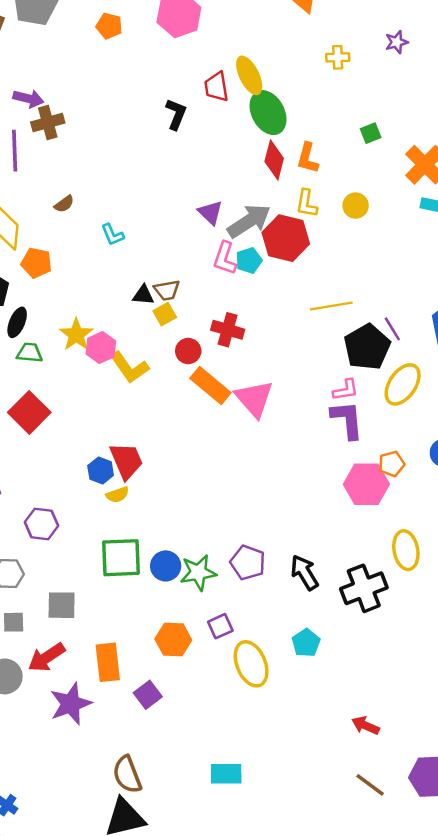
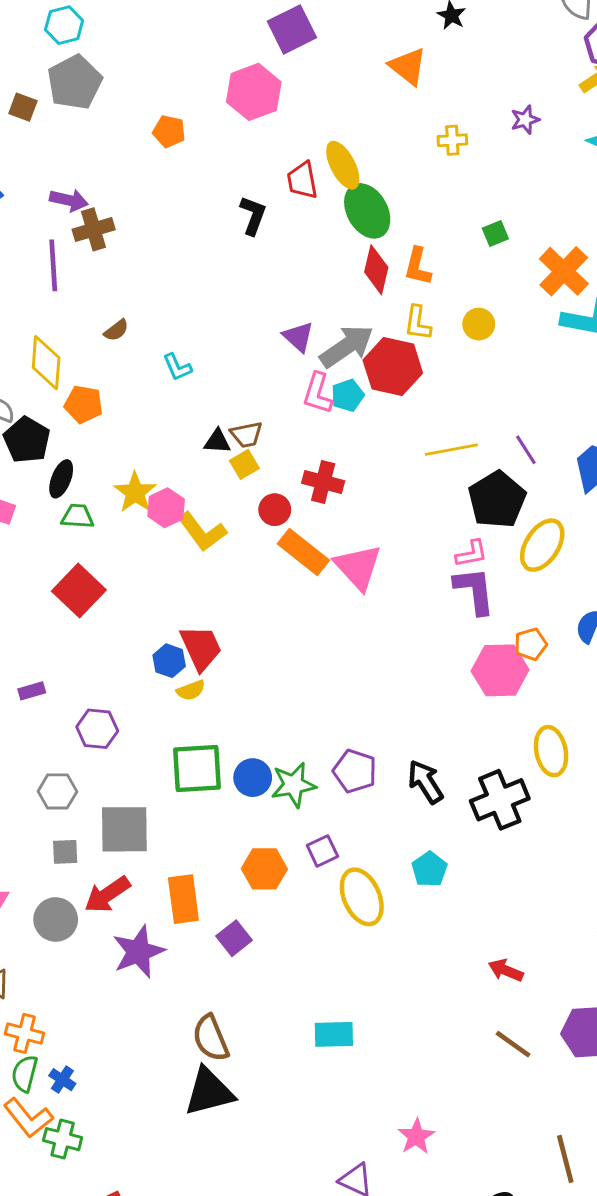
orange pentagon: (109, 26) -> (169, 131), moved
purple line: (392, 329) -> (526, 450), moved
gray square: (62, 605) -> (124, 829), size x1.4

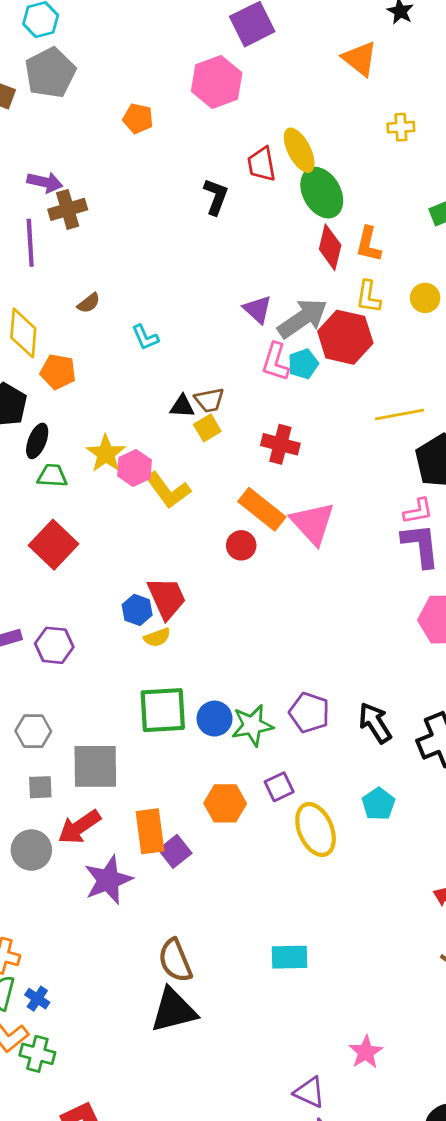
red circle: (275, 510) -> (241, 545), moved
purple hexagon: (97, 729) -> (54, 645), moved
purple square: (234, 938) -> (175, 851), moved

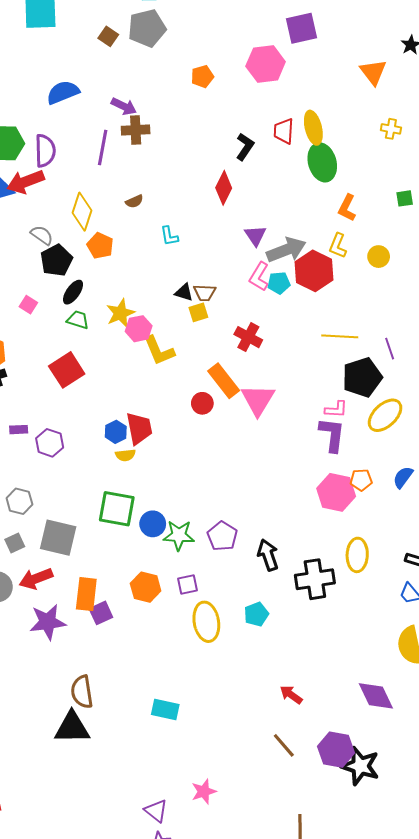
orange pentagon: (138, 118) -> (202, 77), turned 30
red diamond: (330, 247) -> (224, 188), moved
gray square: (40, 787) -> (15, 543), turned -36

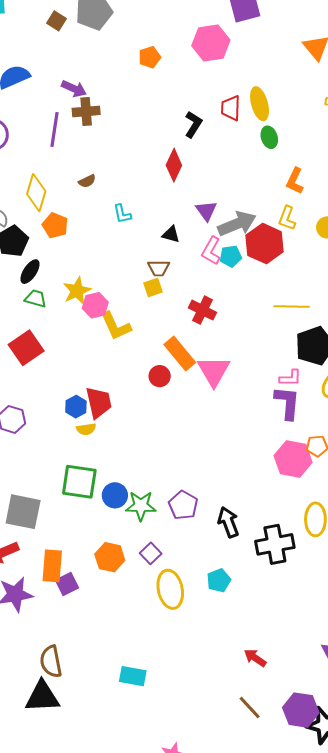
green ellipse: (322, 162) -> (269, 137), size x0.6
black triangle: (184, 292) -> (171, 234), moved
purple square: (187, 584) -> (151, 553), turned -30

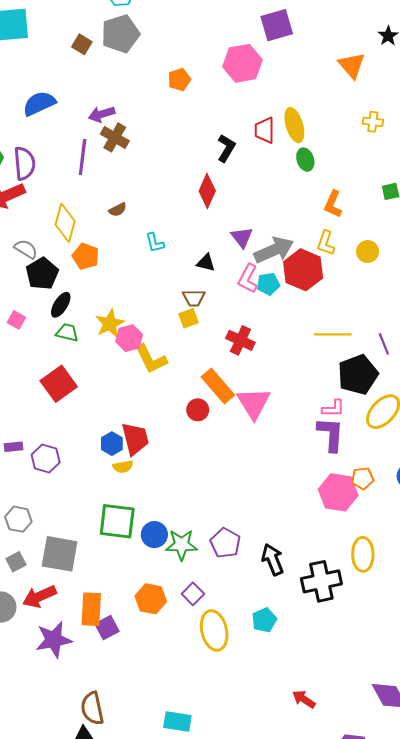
purple arrow: (74, 89) -> (102, 114), turned 140
brown cross: (86, 111) -> (115, 137), turned 36

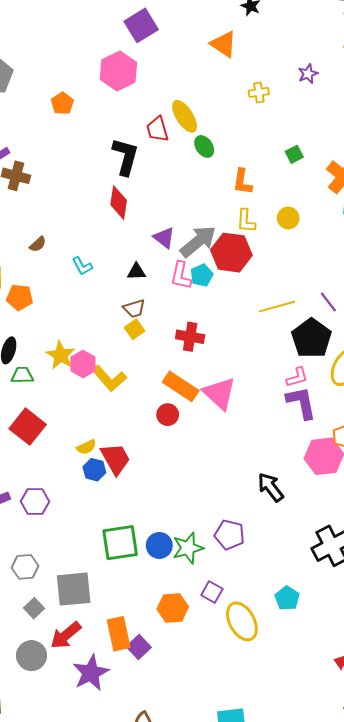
black L-shape: (226, 148) -> (125, 156), size x1.4
yellow semicircle: (123, 467) -> (86, 447), moved
black arrow: (273, 560) -> (271, 487), moved

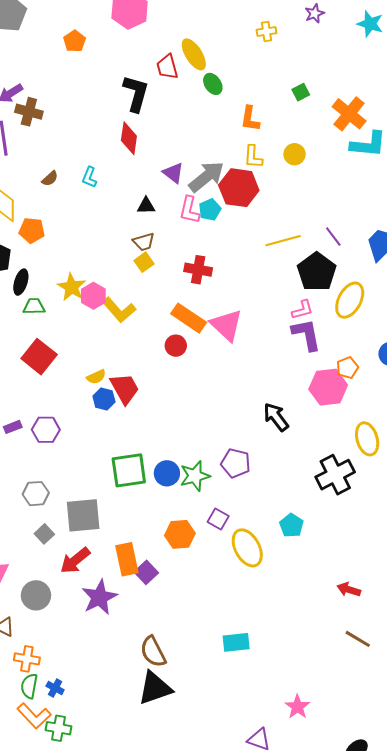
cyan L-shape: (82, 266) -> (89, 177), moved, turned 50
gray circle: (32, 656) -> (36, 595), moved

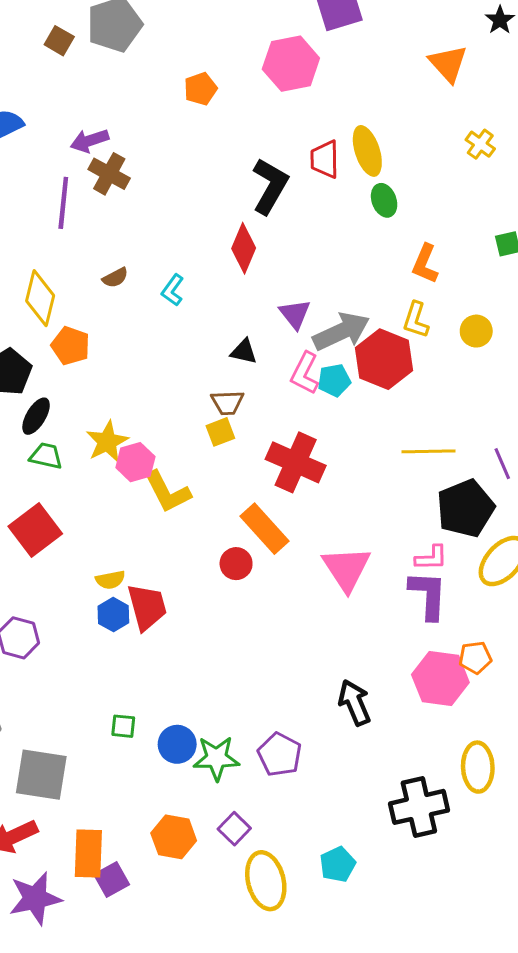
yellow cross: (266, 31) -> (480, 144), turned 30
red cross: (198, 270) -> (296, 462), size x1.4
pink triangle: (226, 325) -> (346, 569), moved
green square: (129, 470) -> (123, 726), size x0.5

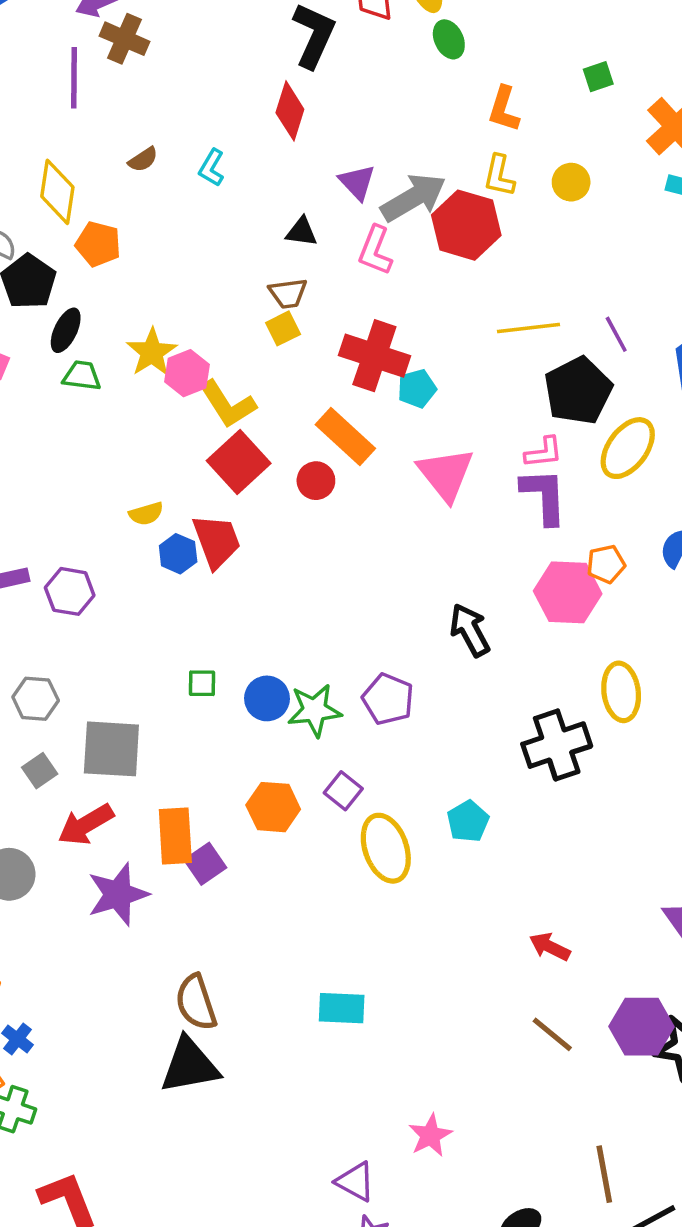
cyan pentagon: (334, 380) -> (417, 389), moved
red square: (35, 530) -> (239, 462), moved
yellow semicircle: (110, 580) -> (146, 514), moved

